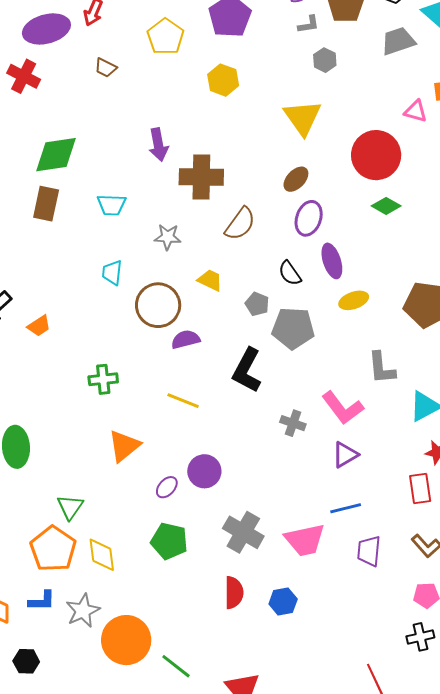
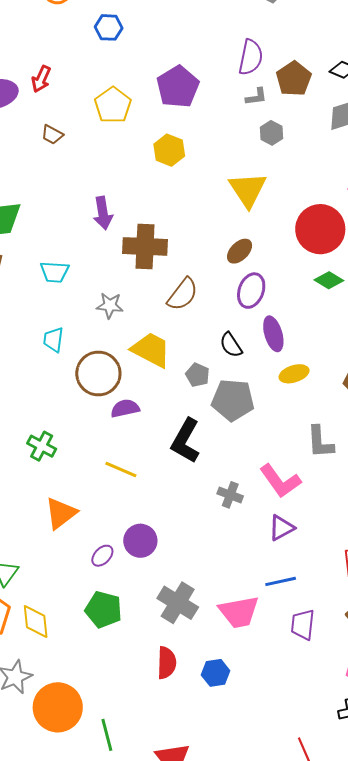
yellow trapezoid: (210, 280) -> (151, 350), size x1.6
green cross: (103, 379) -> (42, 446), turned 32
green line: (176, 666) -> (107, 735), turned 36

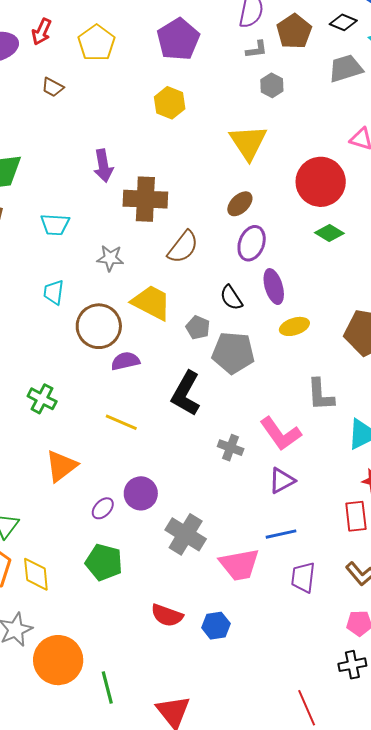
yellow pentagon: (113, 105) -> (96, 43), moved
gray cross: (178, 603) -> (186, 534), moved
red semicircle: (167, 663) -> (167, 615), turned 108

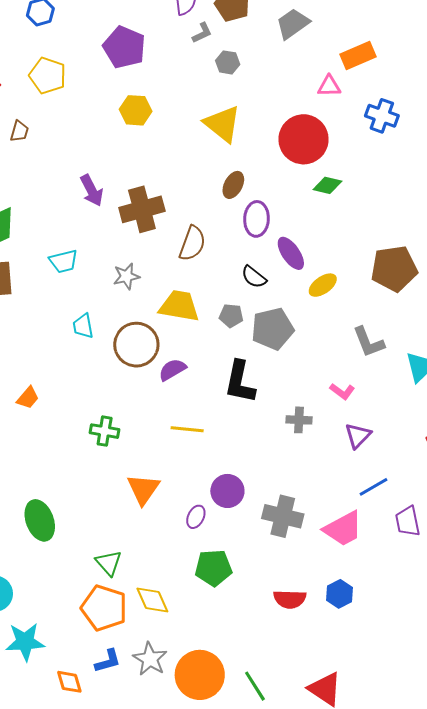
brown trapezoid: (53, 87) -> (19, 131), turned -85
pink L-shape: (281, 434) -> (342, 391), size x0.6

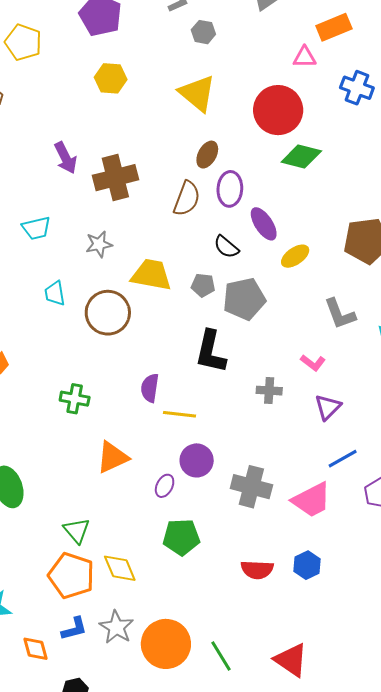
green diamond: (327, 185) -> (301, 156), size x1.4
brown semicircle: (192, 243) -> (187, 199), moved
purple semicircle: (172, 370) -> (150, 388), moved, turned -52
yellow line: (187, 429) -> (179, 414), moved
orange triangle: (143, 489) -> (112, 457), turned 30

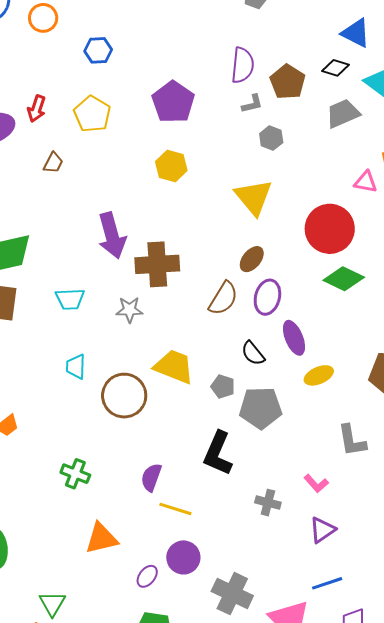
purple arrow: (66, 158) -> (112, 236), size x1.4
gray star: (99, 244) -> (129, 310), moved

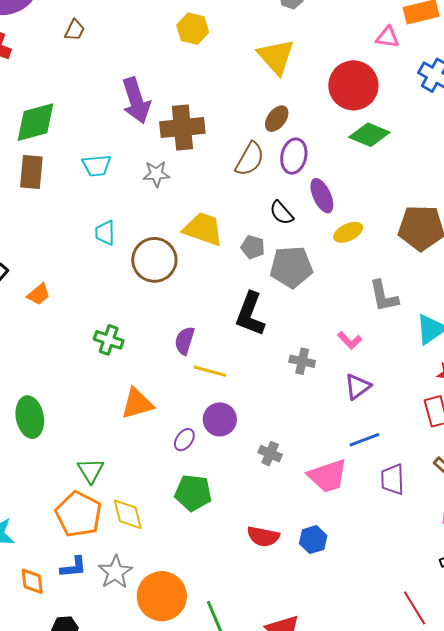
gray cross: (232, 594) -> (270, 454), size x0.6

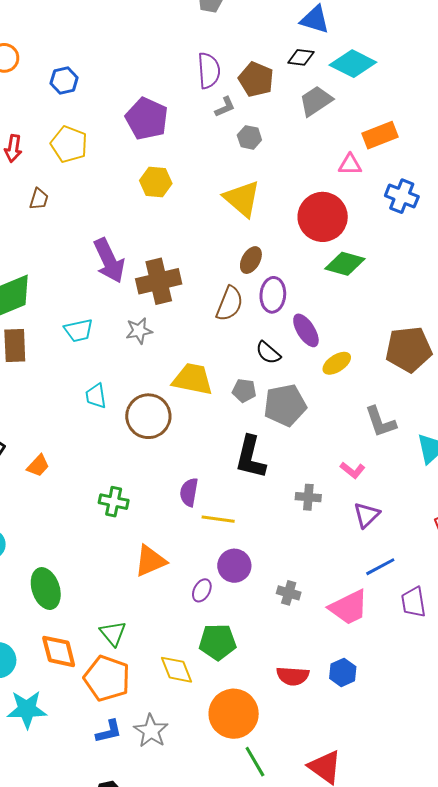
yellow diamond: (128, 514) -> (176, 670), moved
orange diamond: (32, 581) -> (59, 651), moved, size x1.4
orange circle: (162, 596) -> (234, 714), moved

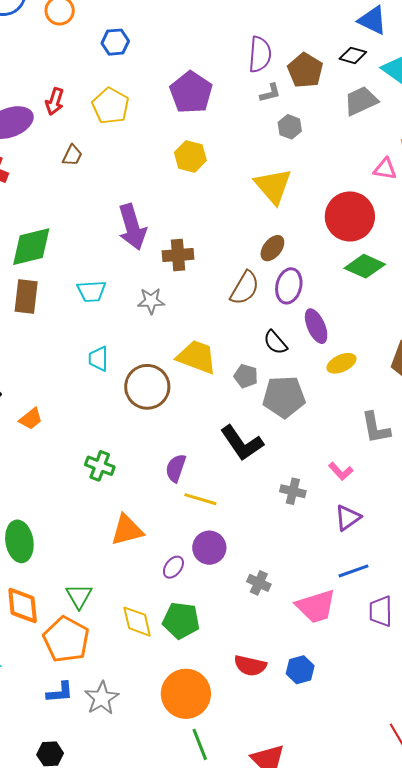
brown cross: (159, 281) -> (178, 255), size x0.7
black L-shape: (251, 457) -> (242, 443), turned -57
yellow diamond: (176, 670) -> (137, 622), moved

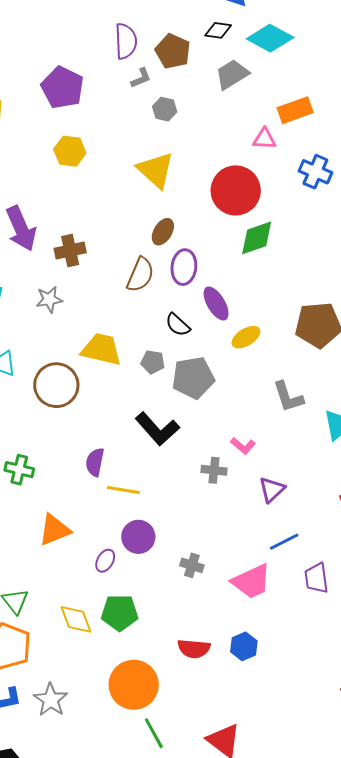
green diamond: (365, 266) -> (257, 238), turned -36
pink L-shape: (341, 471) -> (243, 446), moved

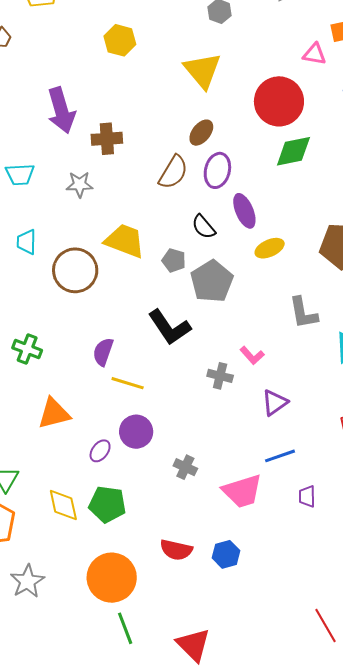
gray pentagon: (193, 378) -> (212, 281), turned -30
purple trapezoid: (316, 578) -> (307, 496), size x0.7

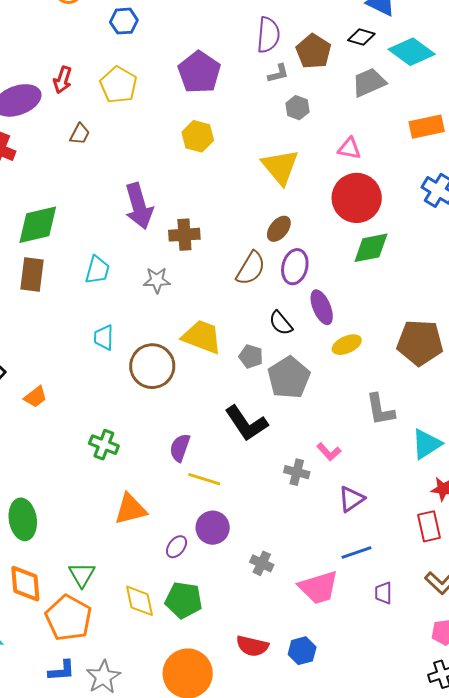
pink triangle: (314, 54) -> (349, 148), moved
cyan trapezoid: (20, 174) -> (97, 270), turned -72

